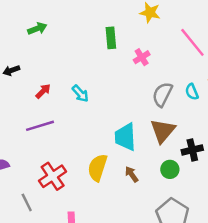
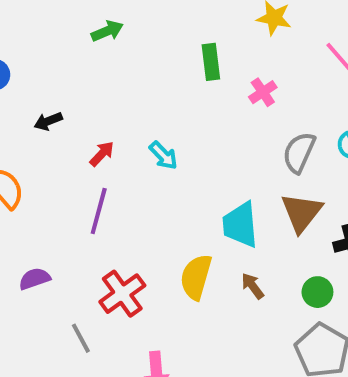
green arrow: (37, 29) -> (107, 31), moved
purple line: (40, 126) -> (99, 211), turned -56
green circle: (170, 169) -> (317, 292), moved

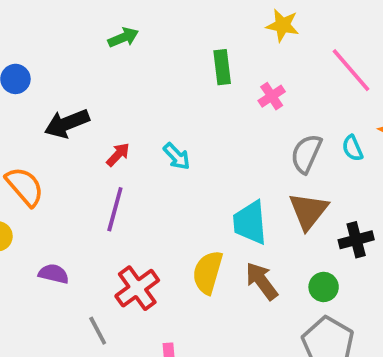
black arrow: (48, 121) -> (67, 123), size x1.6
purple semicircle: (35, 279) -> (54, 274), turned 32
brown arrow: (253, 286) -> (262, 281), size x1.5

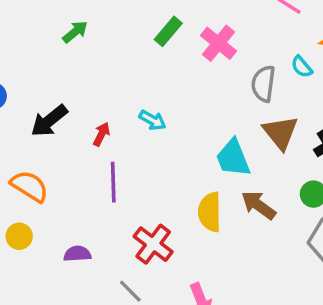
green rectangle: (222, 67) -> (168, 31), turned 64
pink cross: (272, 96) -> (218, 43), size x1.5

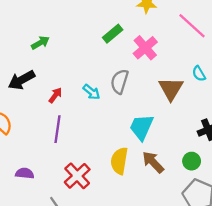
green arrow: (75, 32) -> (40, 43), moved
gray semicircle: (263, 84) -> (120, 81), moved
brown triangle: (280, 133) -> (171, 89), moved
cyan trapezoid: (233, 158) -> (142, 127), turned 36

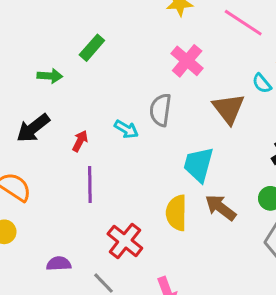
green rectangle: (113, 34) -> (92, 48), moved
green arrow: (40, 43) -> (50, 76), turned 42
purple semicircle: (25, 173) -> (59, 264), moved

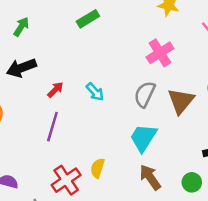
green arrow: (50, 76) -> (21, 27), moved, turned -78
gray semicircle: (161, 110) -> (145, 94), moved
yellow semicircle: (176, 213) -> (98, 168), moved, size x0.7

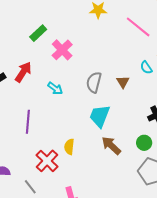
pink cross: (160, 53) -> (62, 50), moved
red arrow: (55, 90) -> (23, 72), moved, size x1.5
brown triangle: (181, 101) -> (123, 82), size x0.6

